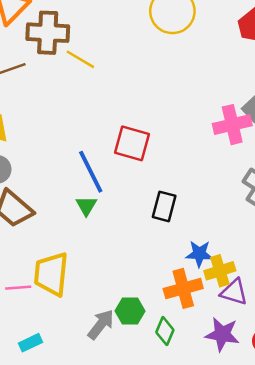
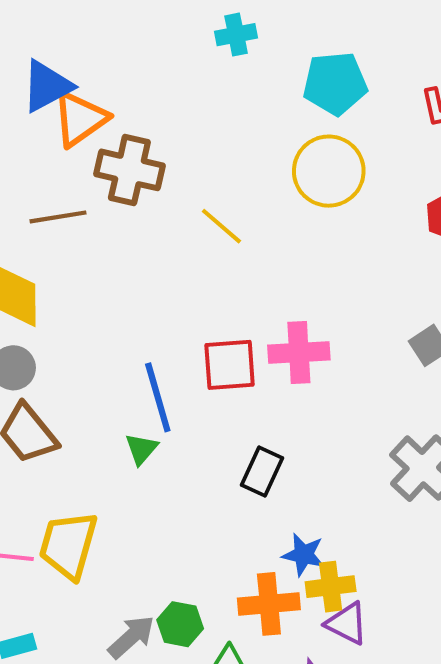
yellow line: (80, 59) -> (221, 226), moved
pink cross: (232, 125) -> (299, 353), moved
red square: (132, 143) -> (230, 365), turned -30

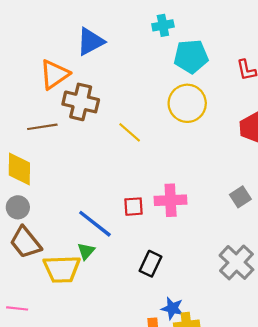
cyan cross: (236, 35) -> (163, 25), moved
blue triangle: (47, 86) -> (90, 42), moved
red square: (230, 365) -> (133, 207), size x0.7
blue line: (158, 397) -> (95, 224), turned -36
yellow trapezoid: (68, 545) -> (62, 269), moved, turned -108

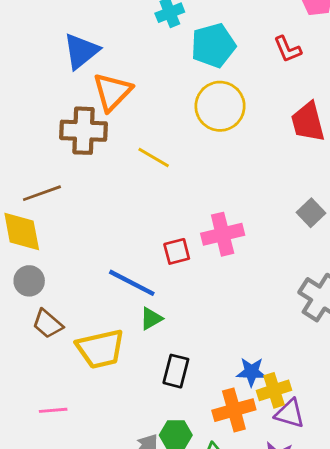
orange triangle: (54, 74) -> (112, 92), moved
brown line: (42, 127) -> (42, 193), moved
brown trapezoid: (25, 242) -> (48, 324), size x0.7
green triangle: (86, 251) -> (151, 319), moved, turned 30
black rectangle: (150, 264) -> (176, 371), moved

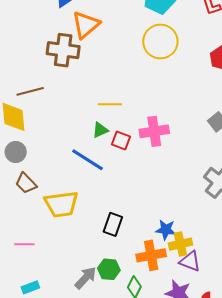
yellow line: (154, 158) -> (110, 104), moved, turned -35
red square: (177, 251) -> (121, 141), turned 30
green triangle: (151, 319) -> (100, 130), moved

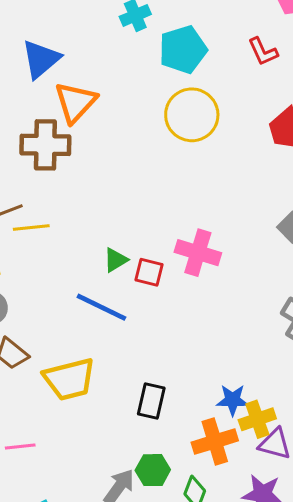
yellow line: (110, 104) -> (31, 227), moved
pink cross: (154, 131) -> (198, 253), turned 32

